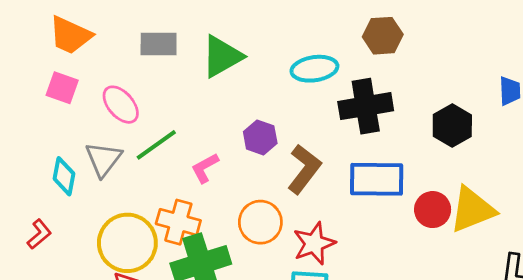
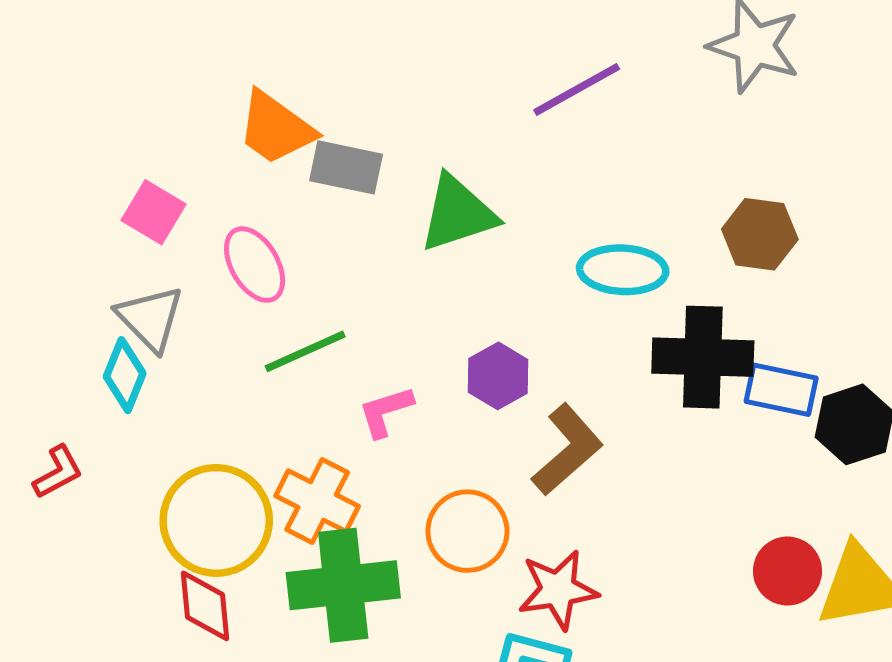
orange trapezoid: (70, 35) -> (276, 128), moved
gray triangle: (103, 159) -> (150, 318), moved, turned -33
blue rectangle: (377, 179) -> (781, 390), moved, size x0.7

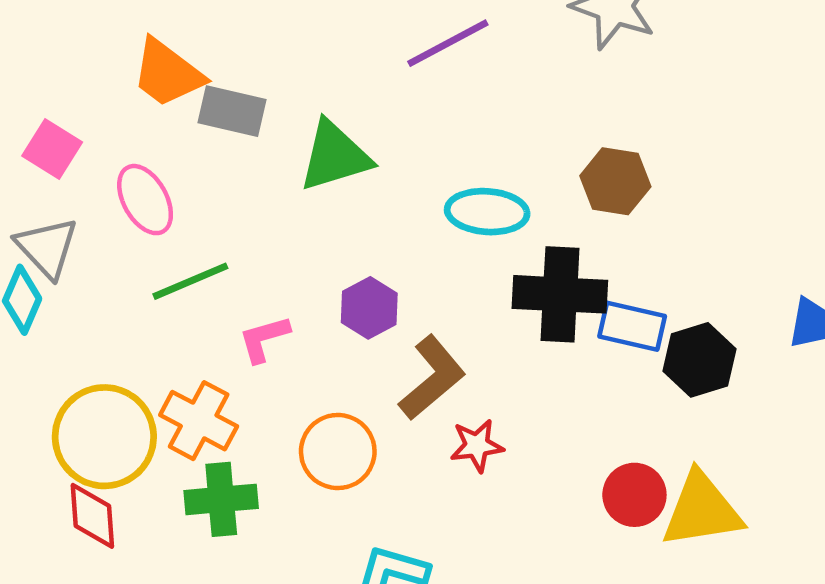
green cross: (343, 585) -> (221, 499), size x0.7
red star: (558, 590) -> (477, 446), moved, size x0.7

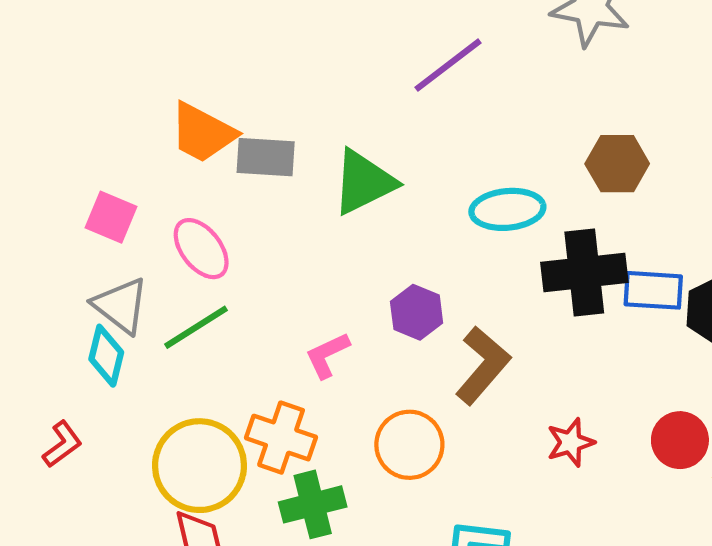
green line: (190, 281) -> (196, 327), moved
red star: (477, 446) -> (571, 442), moved

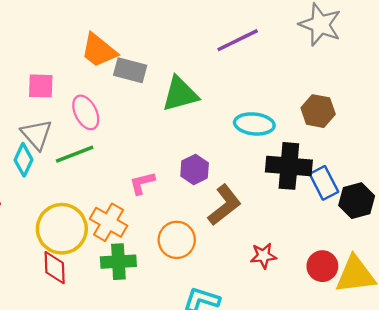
pink square: (111, 217) -> (41, 86), turned -32
blue rectangle: (653, 290) -> (324, 183), turned 48

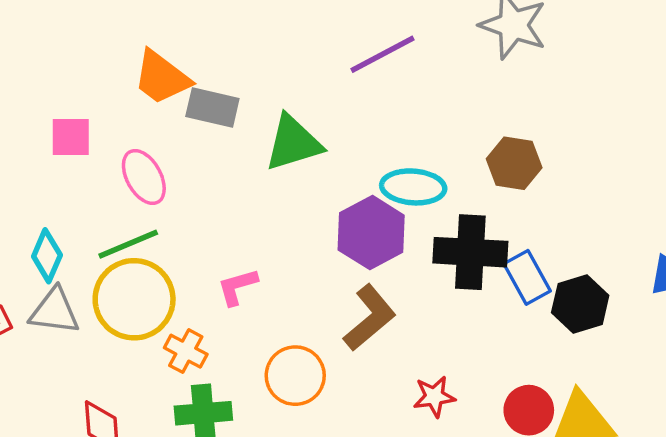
gray triangle: (37, 134) -> (55, 311), moved, turned -40
purple hexagon: (195, 169) -> (371, 233), moved, size x1.5
orange cross: (109, 222) -> (186, 351), size x0.7
yellow circle: (62, 229) -> (134, 299), moved

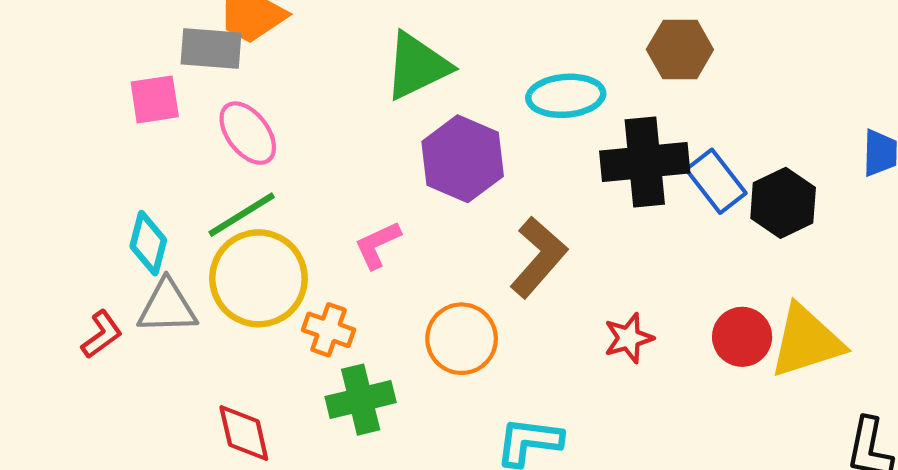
gray rectangle: (212, 107) -> (211, 48), moved
purple hexagon: (371, 233) -> (463, 159), moved

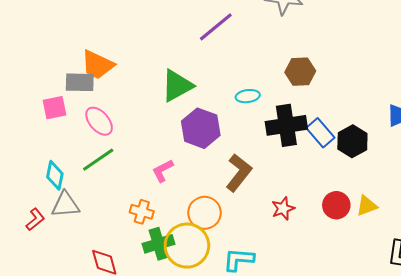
cyan ellipse: (566, 96) -> (248, 96), size x0.7
yellow circle: (258, 278) -> (187, 246), moved
yellow triangle: (806, 341) -> (367, 206), size x0.6

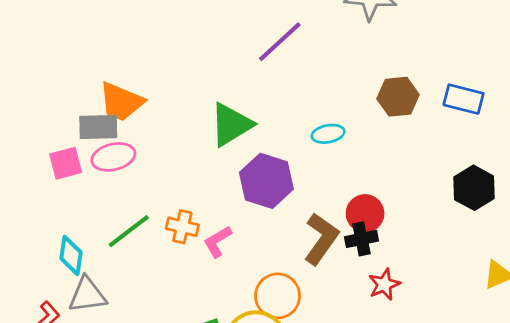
pink ellipse: (99, 121) -> (113, 157), moved, turned -60
black cross: (286, 125) -> (361, 239), moved, size x0.6
blue rectangle: (320, 133) -> (464, 99), moved, turned -32
red circle: (336, 205) -> (365, 213), moved
orange cross: (142, 212) -> (182, 227), moved

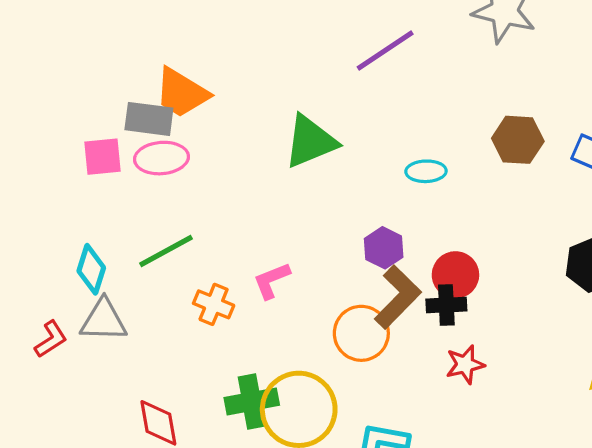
purple hexagon: (266, 181) -> (384, 248), moved, size x0.6
orange cross: (182, 227) -> (214, 304), moved
orange circle: (278, 296) -> (361, 333), moved

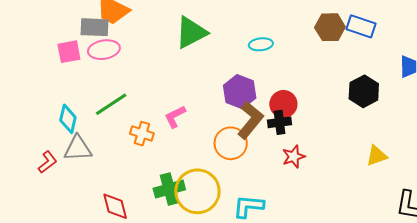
brown hexagon: (518, 140) -> (330, 27), moved
purple hexagon: (384, 248) -> (240, 92), size x1.4

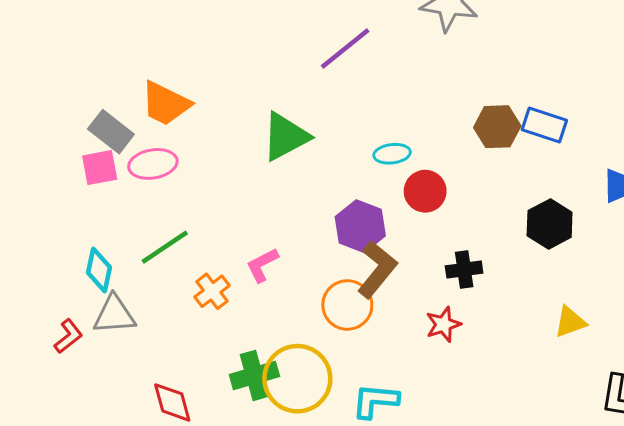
gray rectangle: (95, 27) -> (111, 132), moved, turned 36
red circle: (283, 104) -> (425, 191), moved
black cross: (280, 122) -> (464, 270), moved
orange cross: (142, 134) -> (212, 291), turned 35

